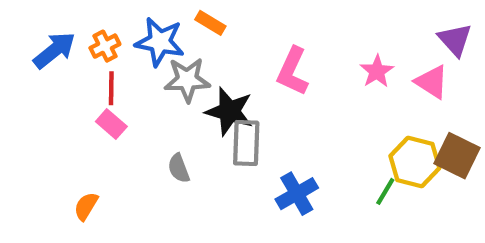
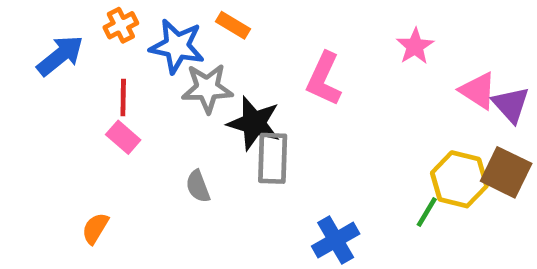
purple triangle: (455, 40) -> (511, 105), moved
orange cross: (105, 46) -> (121, 25), moved
pink star: (377, 71) -> (415, 46), moved
blue cross: (297, 194) -> (336, 240), moved

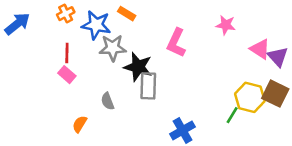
pink star: (415, 46) -> (226, 25), turned -30
blue arrow: (60, 56) -> (17, 24), moved
orange semicircle: (95, 228) -> (80, 124), moved

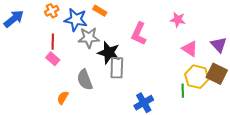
pink triangle: (260, 49) -> (190, 49), moved
gray semicircle: (108, 101) -> (85, 80), size x1.5
green line: (232, 115) -> (183, 91), turned -32

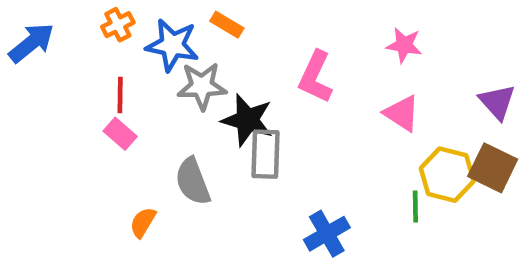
pink triangle: (190, 49) -> (402, 113), moved

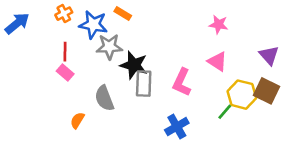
pink L-shape: (315, 77) -> (182, 82), moved
green line: (415, 206) -> (225, 112), turned 42

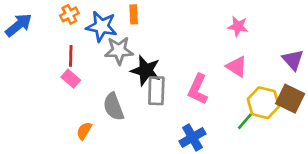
orange rectangle: (123, 14) -> (134, 14), turned 56

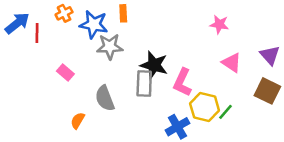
red line: (71, 56) -> (37, 33), moved
pink triangle: (237, 67) -> (232, 63), moved
black star: (146, 71) -> (154, 65), moved
yellow hexagon: (263, 103) -> (205, 107), moved

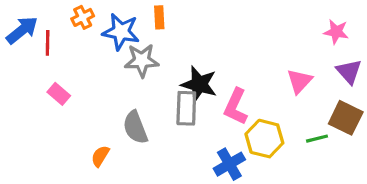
pink star: (219, 24) -> (336, 32), moved
pink triangle: (232, 63) -> (299, 81), turned 40
pink rectangle: (65, 72) -> (59, 94), moved
green line: (225, 112) -> (317, 139), moved, turned 35

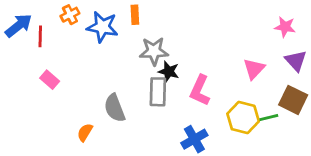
gray star: (142, 60) -> (154, 51), moved
black star: (199, 84) -> (169, 72), size x0.7
yellow hexagon: (264, 139) -> (243, 117), moved

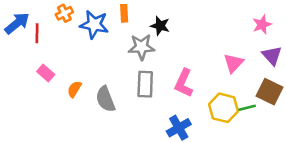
pink star: (285, 27) -> (262, 25), turned -30
black star: (169, 72) -> (160, 26), moved
orange semicircle: (85, 132) -> (74, 89), moved

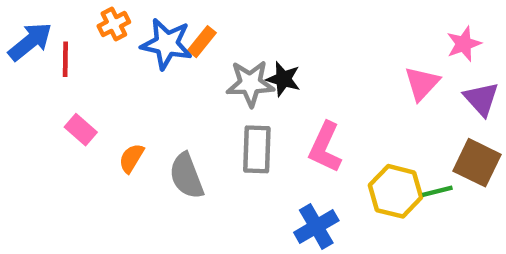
orange rectangle: (124, 13) -> (202, 42), moved, turned 42
black star: (160, 26) -> (283, 79), moved
pink triangle: (233, 63) -> (422, 83), moved

